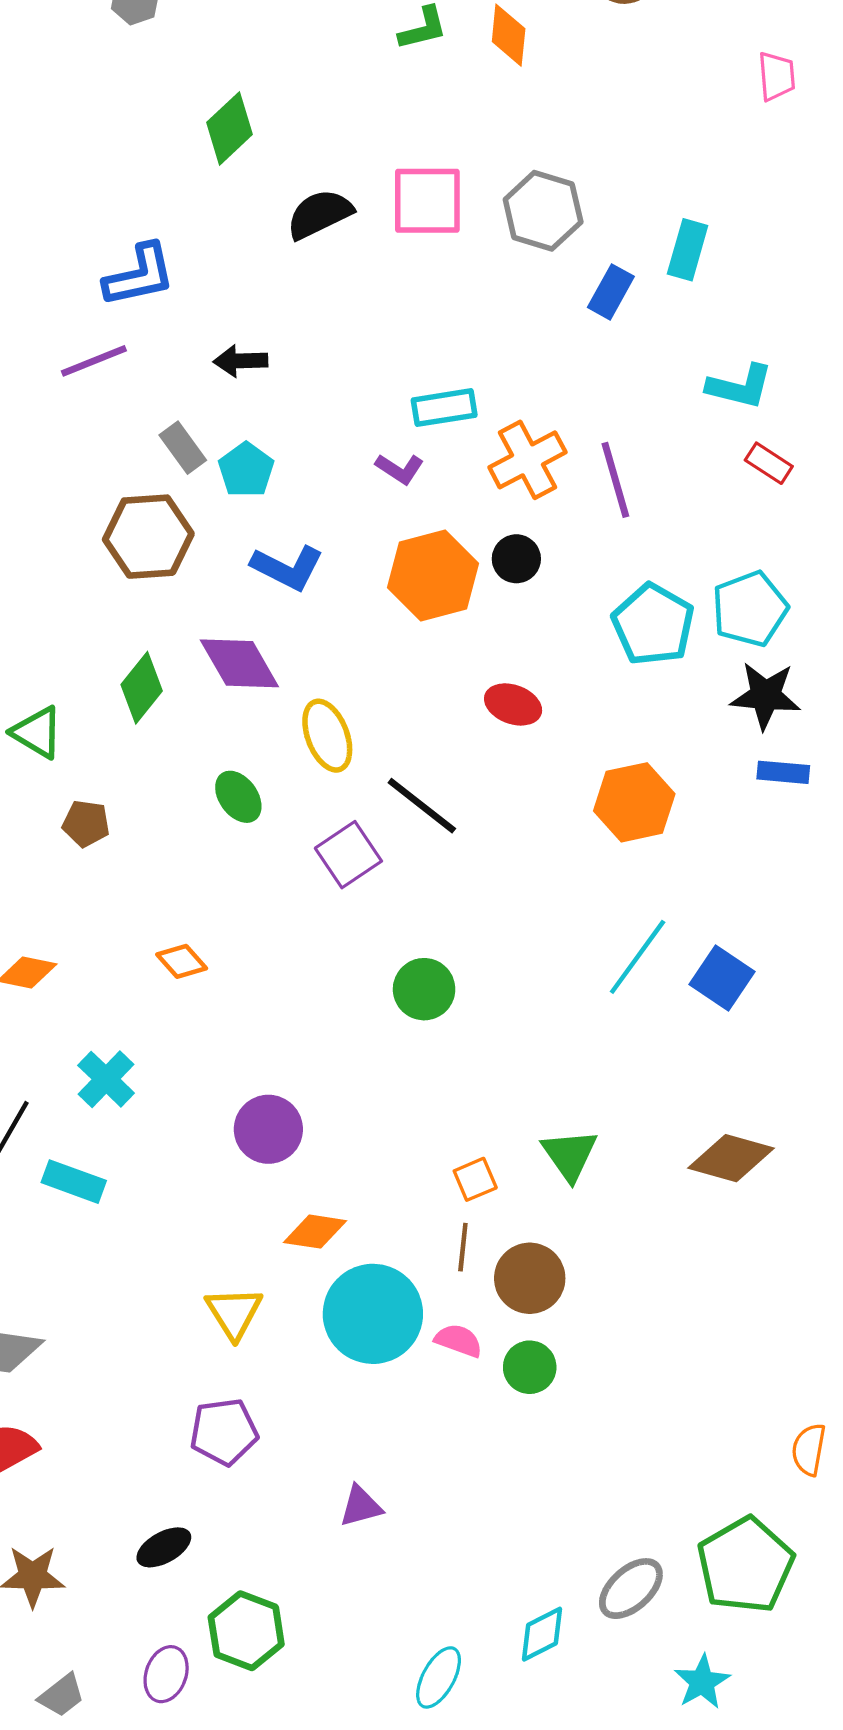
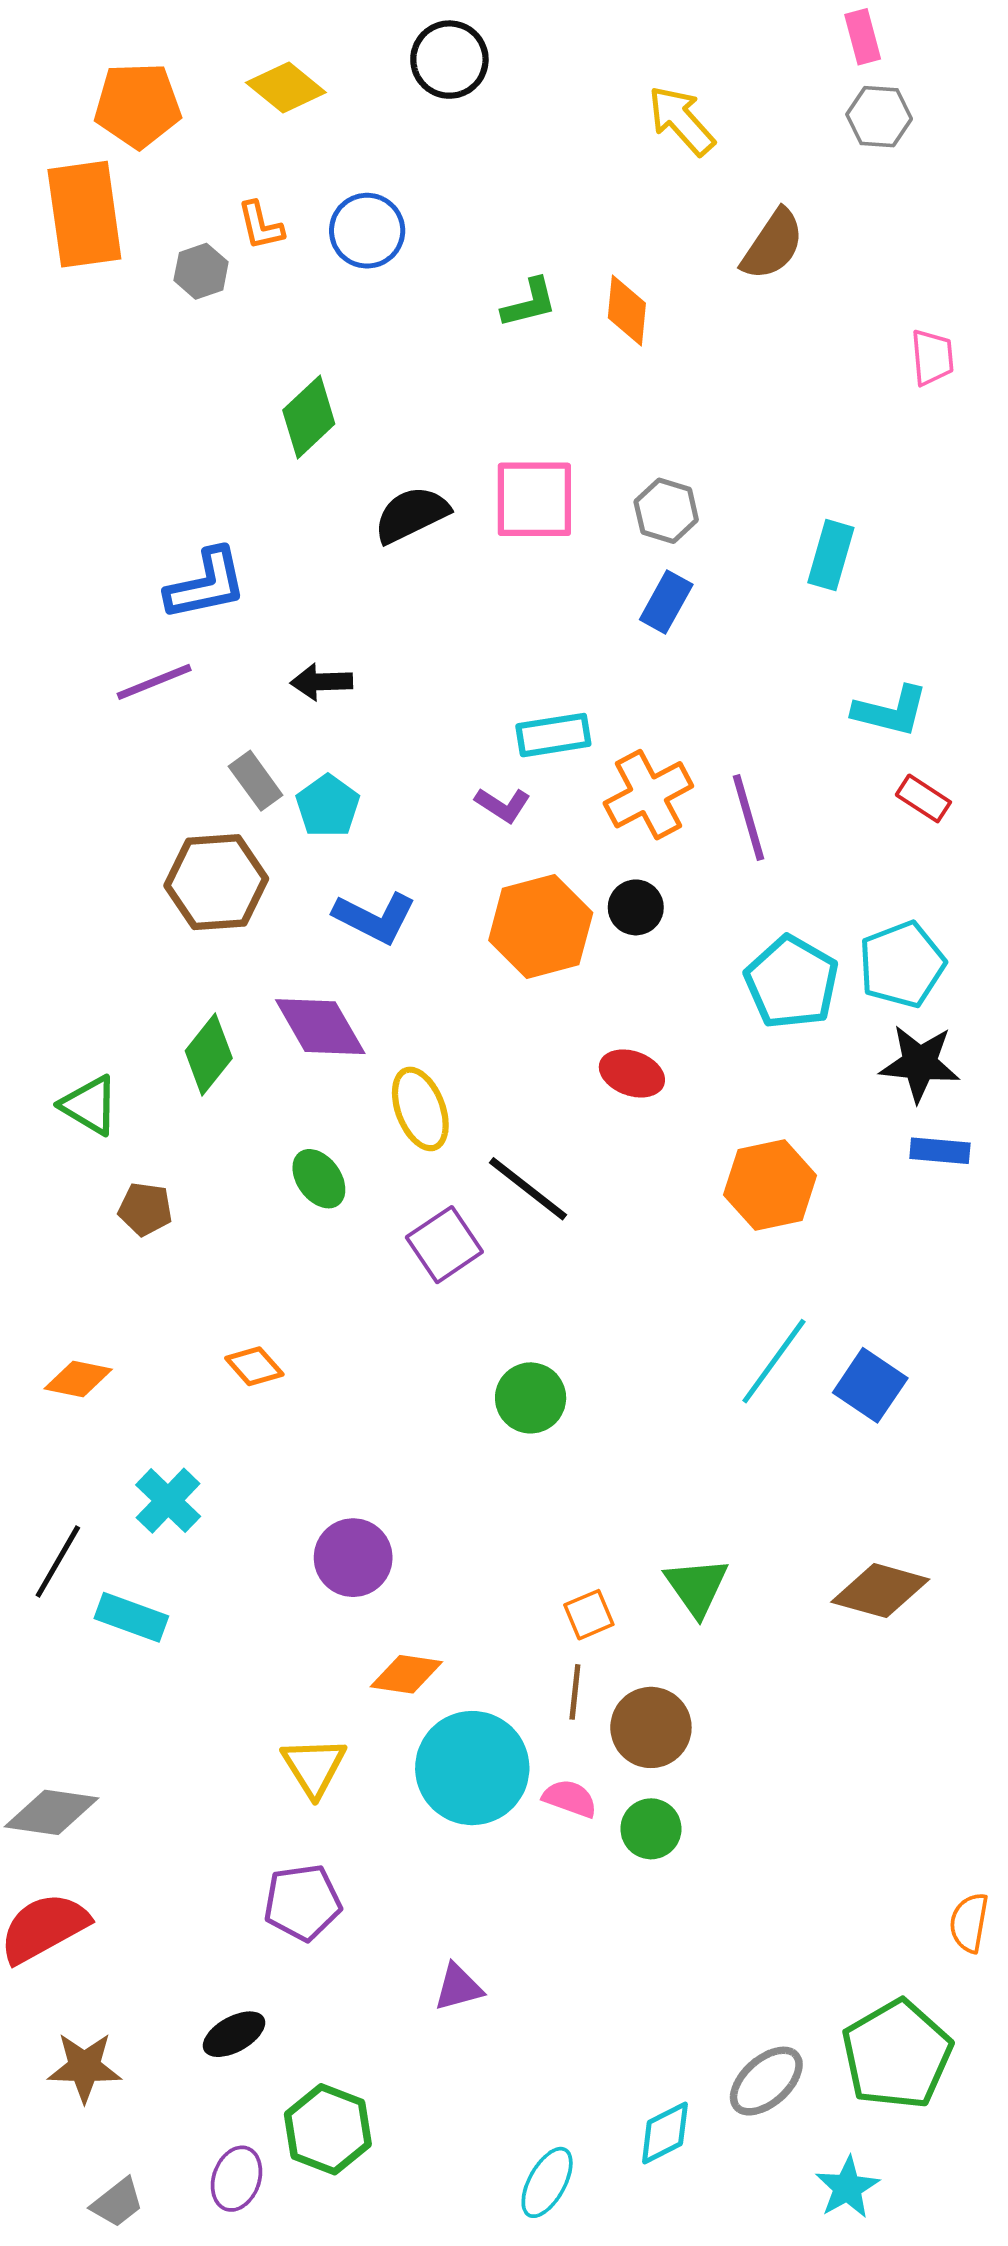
gray hexagon: (543, 211) -> (666, 511), size x0.7
blue rectangle: (611, 292) -> (666, 602), moved

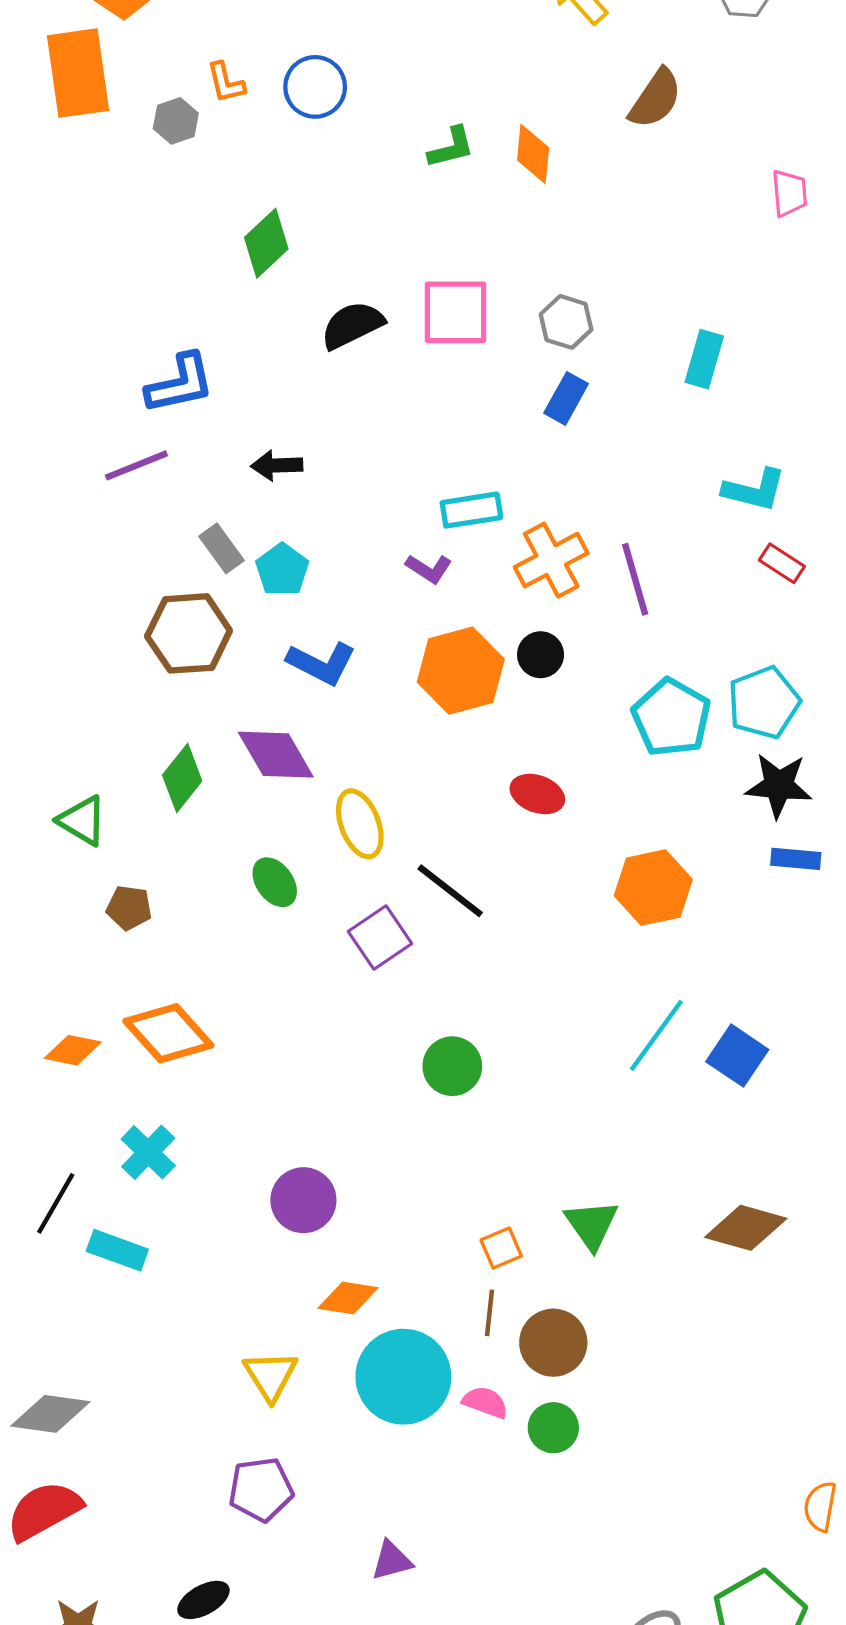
orange diamond: (254, 1366) -> (168, 1033), moved, size x1.8

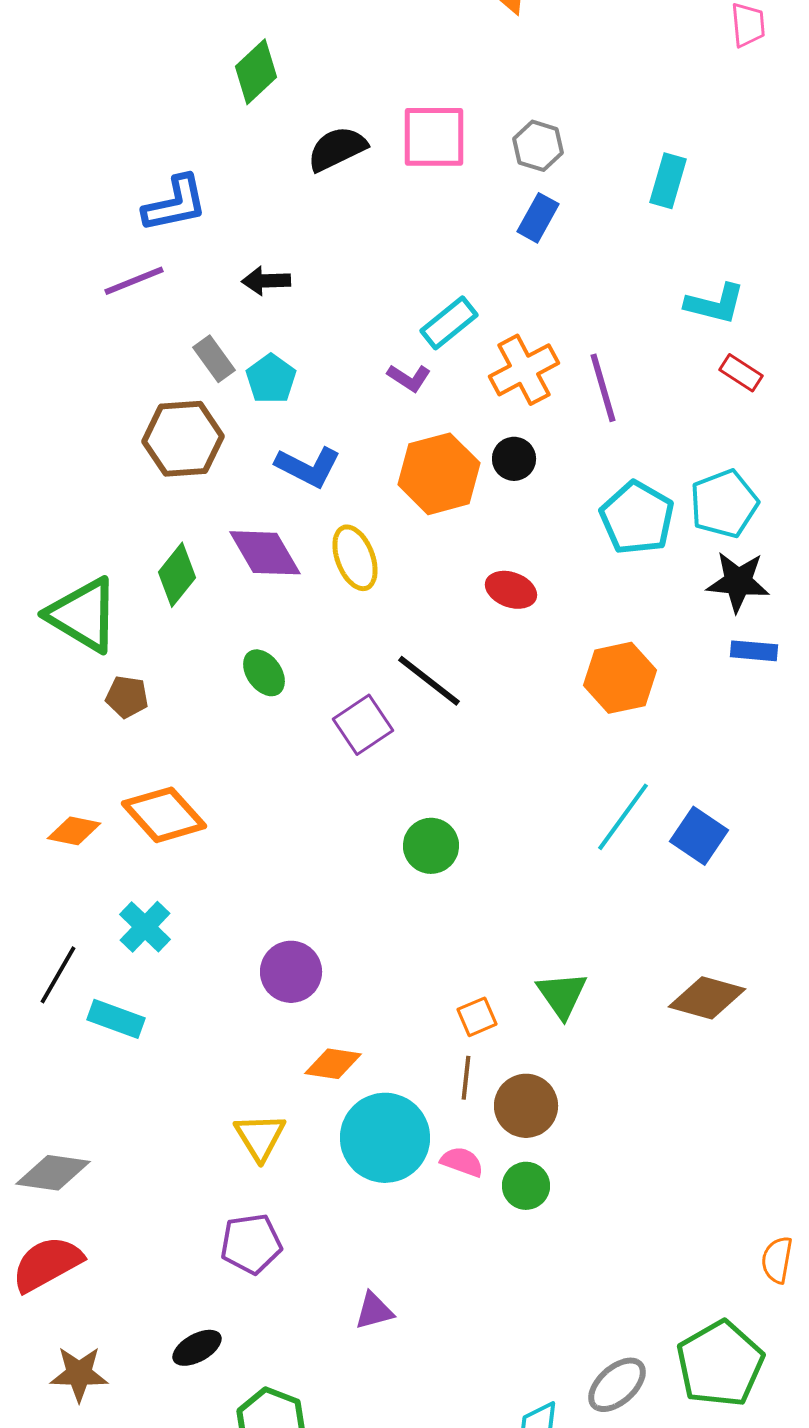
cyan rectangle: (471, 510) -> (449, 323), turned -30
green triangle: (82, 821) -> (83, 615), size x1.6
yellow ellipse: (360, 824) -> (355, 558), moved

